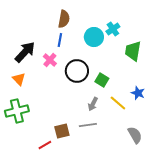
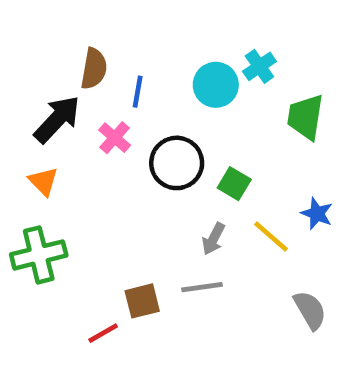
brown semicircle: (64, 19) -> (94, 69), moved

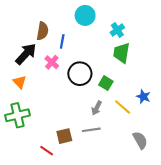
cyan circle: (216, 85) -> (85, 15), moved
green trapezoid: (305, 117) -> (121, 53), moved
red line: (103, 333) -> (47, 151), turned 64

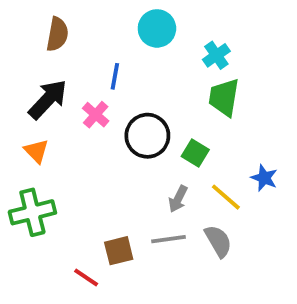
brown semicircle: (42, 31) -> (57, 34), moved
gray semicircle: (140, 140) -> (218, 241), moved

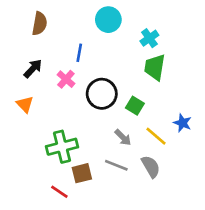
black arrow: (48, 99) -> (33, 69), size x0.7
gray arrow: (178, 199) -> (123, 137), turned -72
green cross: (32, 212) -> (62, 147), moved
gray line: (168, 239) -> (116, 165), turned 30

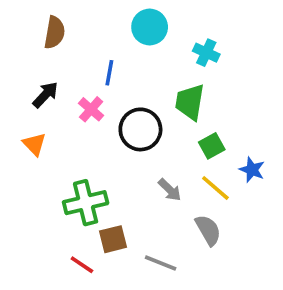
cyan cross: (149, 38) -> (206, 53), turned -30
green trapezoid: (155, 67) -> (190, 102), moved
green square: (135, 106) -> (212, 146), moved, turned 30
gray line: (116, 165) -> (161, 263), moved

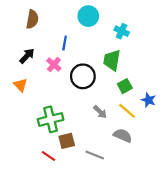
gray semicircle: (208, 230) -> (123, 136), turned -36

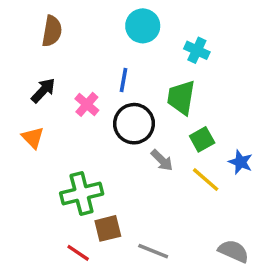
blue line: (65, 43) -> (124, 80), moved
gray arrow: (100, 112) -> (162, 160), moved
gray semicircle: (123, 136) -> (234, 251), moved

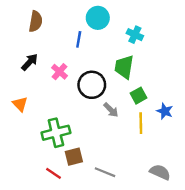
blue line: (124, 80) -> (79, 39), moved
orange triangle: (33, 138) -> (20, 104), moved
yellow line: (206, 180) -> (141, 123), turned 48

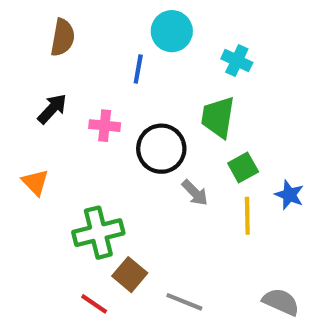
pink cross: (60, 72) -> (105, 126), turned -35
brown square: (74, 157) -> (130, 275), turned -36

